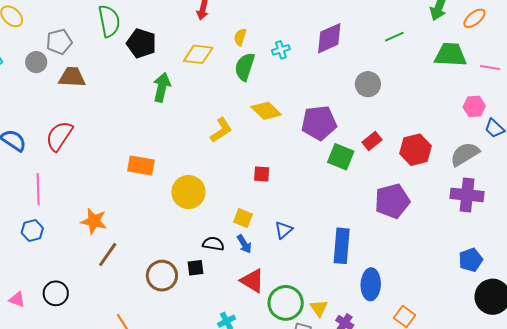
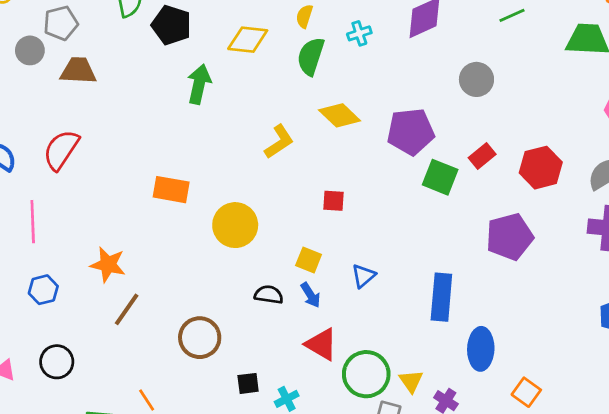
blue hexagon: (32, 231) -> (43, 290), moved
black square: (196, 268) -> (248, 383), moved

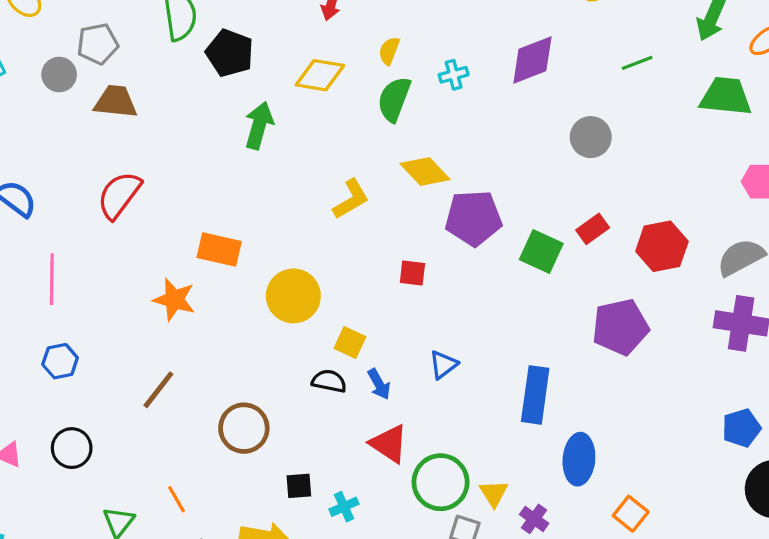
purple pentagon: (411, 132) -> (473, 218), moved
red semicircle: (61, 150) -> (119, 195), moved
yellow square: (309, 260) -> (350, 342), moved
orange star: (108, 265) -> (174, 300), moved

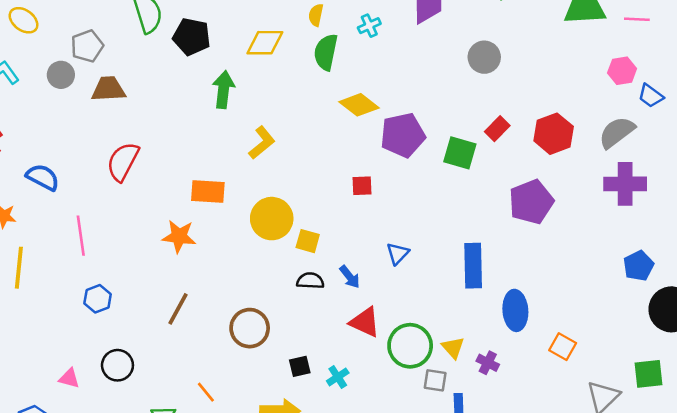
yellow L-shape: (351, 199) -> (262, 143), moved
yellow square: (350, 342) -> (308, 241), moved

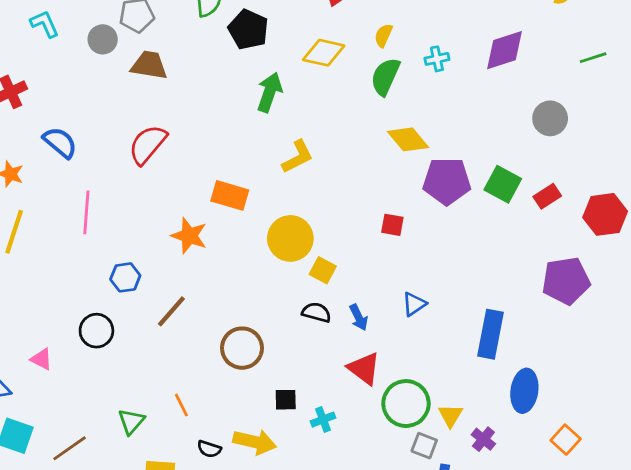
green square: (460, 153) -> (503, 184), moved
blue hexagon: (98, 299) -> (125, 277), moved
black circle: (117, 365) -> (96, 331), moved

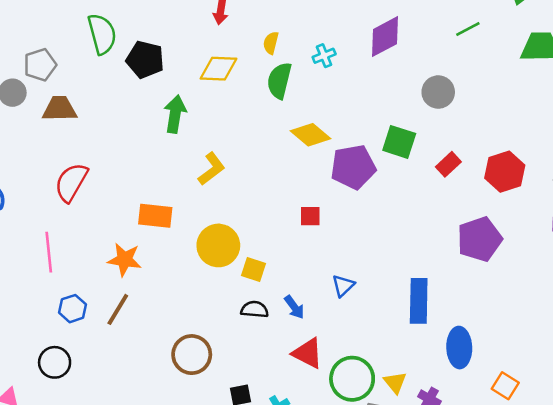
green square: (503, 184) -> (399, 142), moved
pink line: (86, 212) -> (49, 252), moved
brown line: (171, 311) -> (118, 309), moved

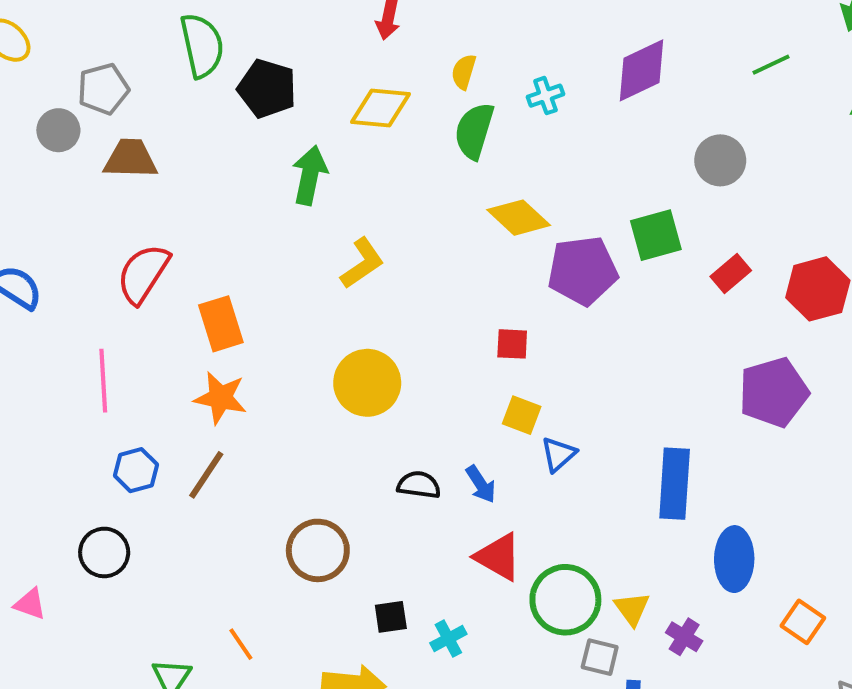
green square: (399, 142) -> (656, 235), turned -36
orange rectangle: (155, 216) -> (221, 324), moved, turned 64
yellow square: (254, 270) -> (522, 415), moved

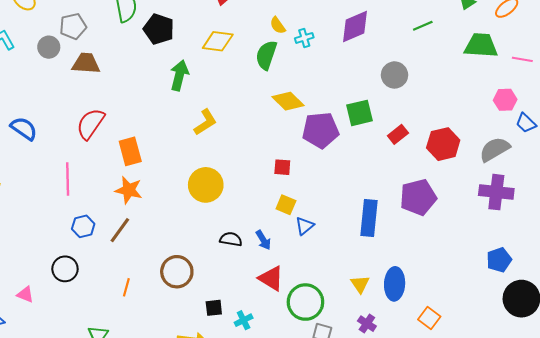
yellow semicircle: (464, 72) -> (278, 25), moved, turned -54
blue rectangle: (675, 484) -> (369, 218), moved
yellow triangle: (632, 609) -> (360, 284), moved
orange line: (241, 644) -> (126, 287), moved, turned 48

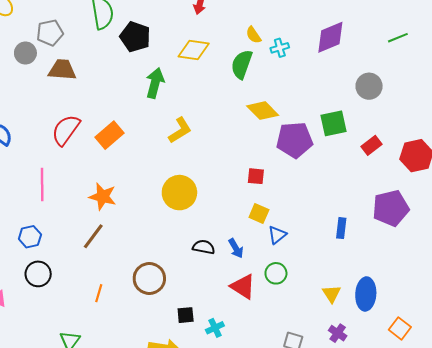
orange rectangle: (130, 151) -> (109, 135), moved, turned 64
blue rectangle: (369, 218) -> (341, 228), size x0.6
blue hexagon: (83, 226) -> (30, 237), moved
green circle: (305, 302) -> (276, 273), moved, size x0.6

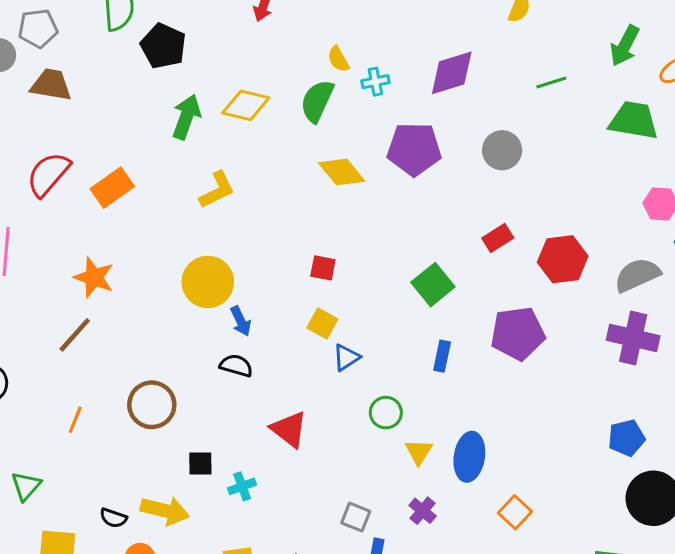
yellow diamond: (194, 50) -> (246, 105), moved
green square: (334, 123) -> (433, 285), moved, turned -32
purple pentagon: (294, 140) -> (414, 149), moved
blue arrow: (236, 248) -> (241, 321), moved
green circle: (276, 273) -> (386, 413), moved

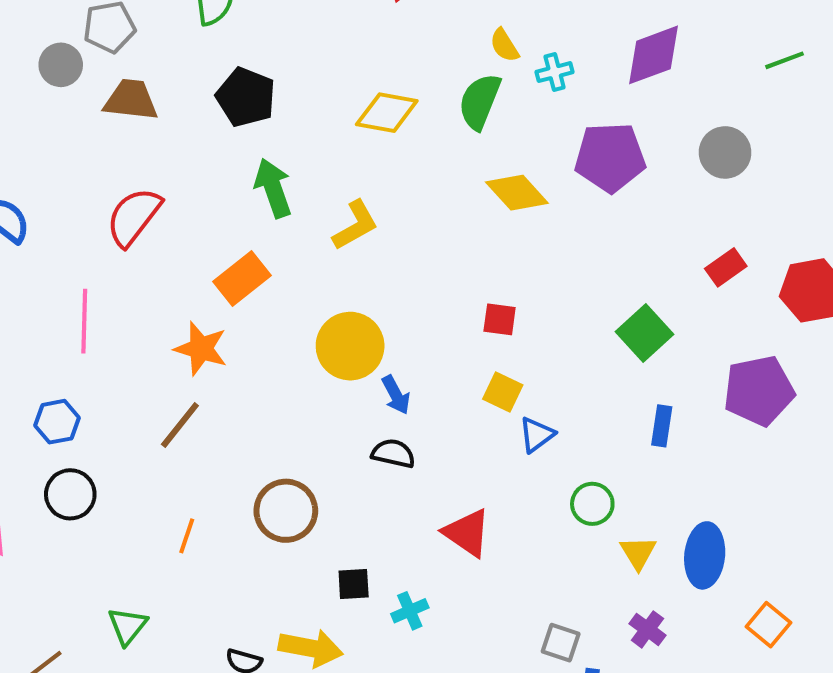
black pentagon: (163, 46) -> (246, 97), moved
green arrow: (186, 117) -> (273, 188), moved, turned -36
orange rectangle: (112, 188) -> (242, 278), moved

